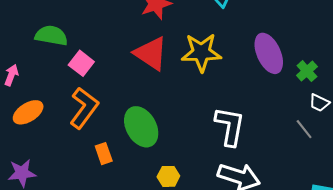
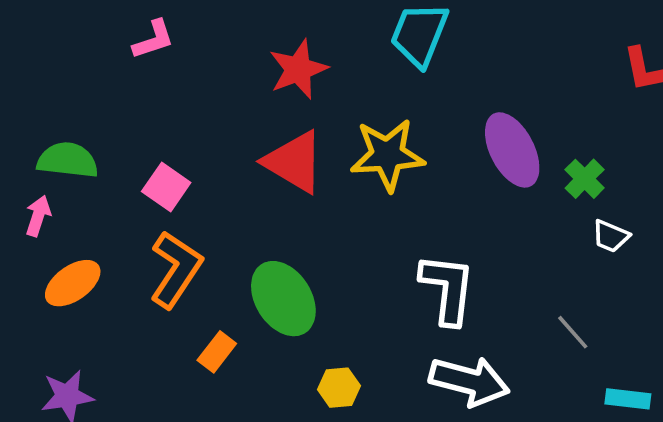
green semicircle: (51, 36) -> (68, 160), moved
gray line: (304, 129) -> (573, 332), moved
orange rectangle: (104, 154) -> (217, 352), turned 60

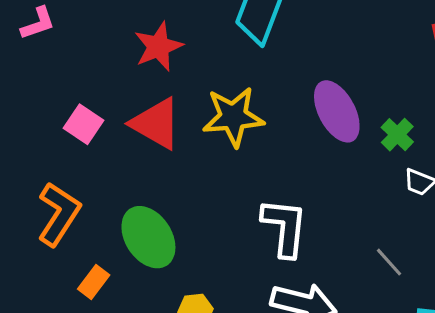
pink square: (166, 187) -> (83, 124), moved

